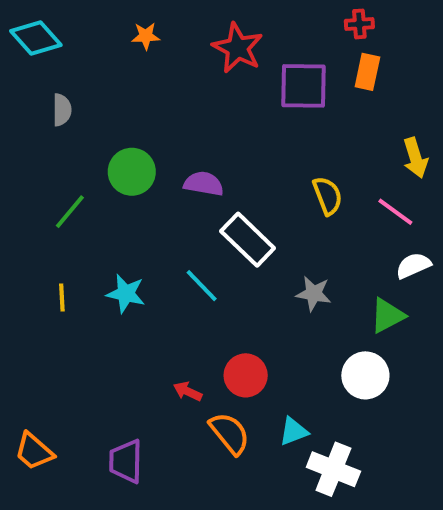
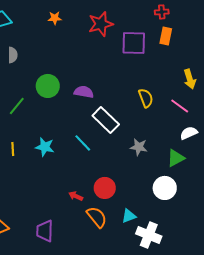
red star: (238, 48) -> (101, 24), turned 30

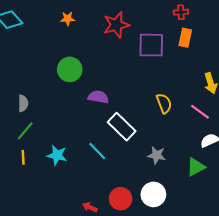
gray semicircle: (13, 55) -> (23, 103), moved
green circle: (48, 86) -> (70, 69), moved
green line: (17, 106) -> (25, 131), moved
white circle: (165, 188) -> (153, 194), moved

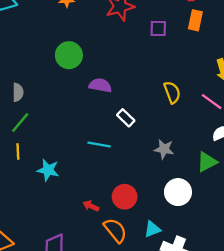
purple square: (151, 45) -> (158, 28), size x0.6
white rectangle: (122, 127) -> (126, 118), size x0.6
cyan line: (97, 151) -> (99, 145), turned -36
cyan star: (57, 155) -> (48, 170), moved
white circle: (153, 194) -> (178, 192), moved

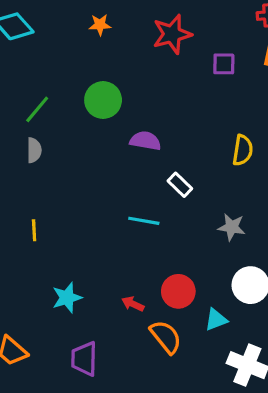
yellow semicircle: (172, 92) -> (243, 150), turned 30
green line: (20, 122) -> (37, 109), moved
cyan star: (48, 170) -> (67, 298), moved, turned -30
cyan triangle: (152, 229) -> (216, 320), moved

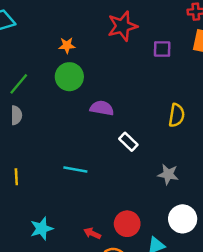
orange star: (100, 25) -> (67, 45), moved
cyan line: (144, 221) -> (75, 169), moved

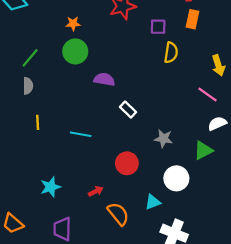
yellow semicircle: (177, 115) -> (171, 53), moved
yellow line: (16, 177) -> (38, 122), moved
red circle: (127, 224) -> (127, 163), moved
red arrow: (92, 233) -> (96, 191), turned 128

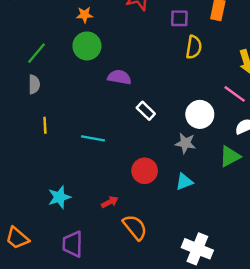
white circle: (176, 178) -> (200, 114), moved
cyan triangle: (153, 202) -> (184, 182), moved

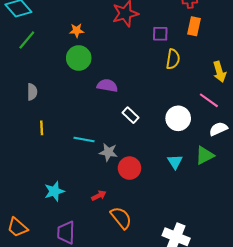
green line: (37, 53) -> (27, 40), moved
gray star: (185, 143) -> (108, 152), moved
cyan triangle: (184, 182) -> (175, 162), moved, turned -42

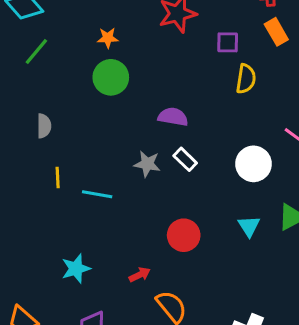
orange rectangle: (194, 26) -> (276, 32), turned -42
purple semicircle: (107, 86) -> (173, 117), moved
cyan line: (84, 139) -> (97, 194), moved
gray star: (108, 152) -> (147, 164), moved

